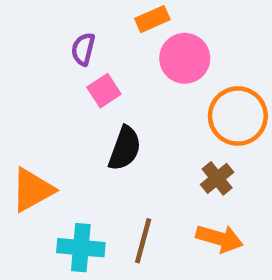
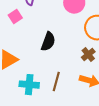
pink square: (104, 91) -> (15, 17), moved

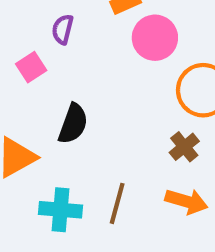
black semicircle: (48, 42) -> (73, 124), moved

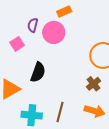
pink circle: (155, 38) -> (54, 32), moved

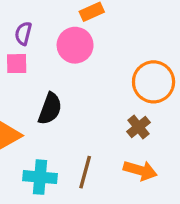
purple semicircle: (33, 25) -> (23, 33), moved
pink square: (17, 44) -> (17, 64), turned 32

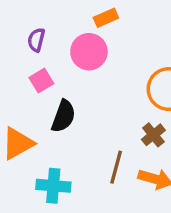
pink square: (17, 64) -> (41, 81), moved, turned -30
brown line: (85, 172) -> (116, 167), moved

